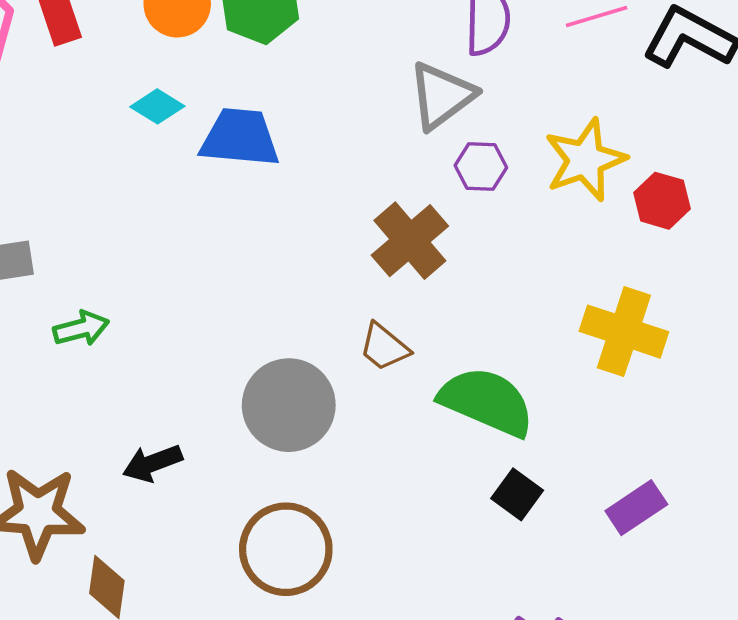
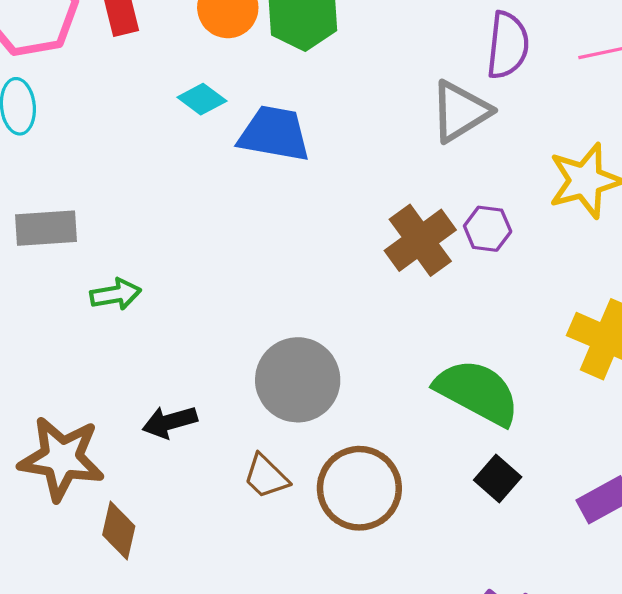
purple hexagon: (481, 166) -> (488, 229), moved
brown trapezoid: (384, 347) -> (266, 476), moved
brown circle: (286, 549) -> (359, 488), moved

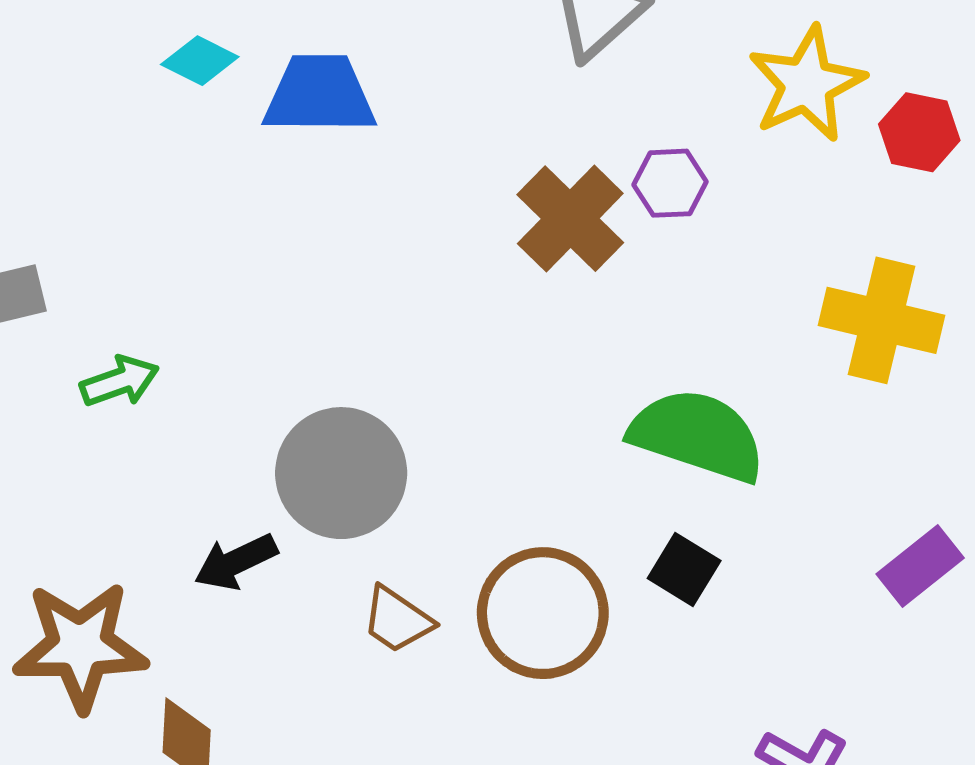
gray circle: (298, 380) -> (341, 473), moved
black square: (498, 478) -> (684, 570), moved

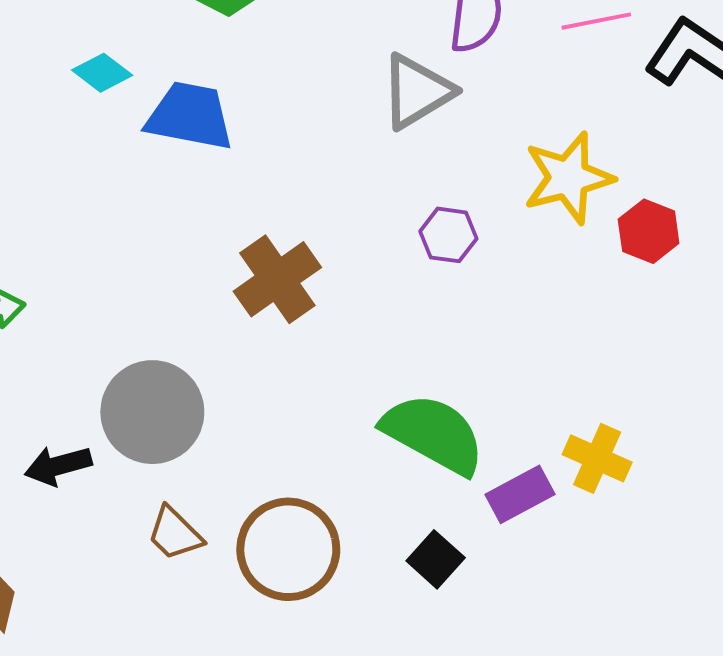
brown cross: (570, 219) -> (277, 279), moved
yellow cross: (882, 320) -> (597, 458), moved, size x0.7
purple rectangle: (920, 566) -> (520, 494), moved
black square: (684, 570) -> (436, 559), moved

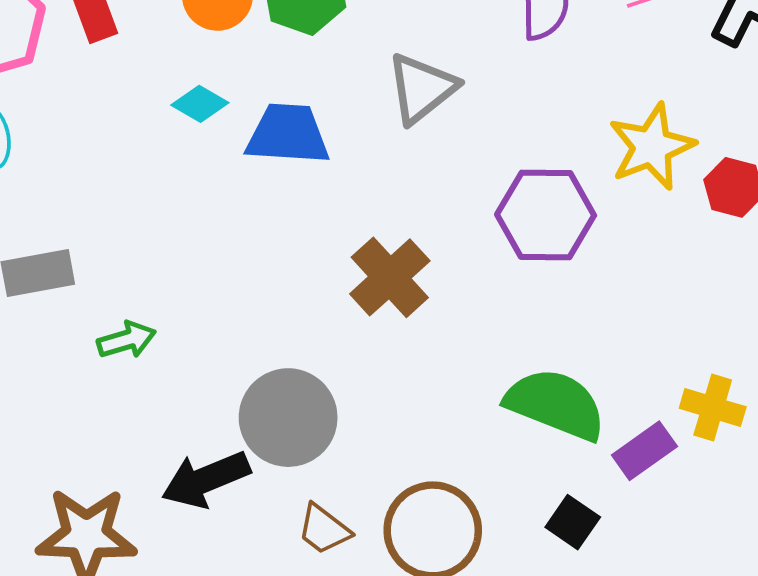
gray triangle: (417, 91) -> (422, 88), moved
purple hexagon: (448, 235) -> (546, 215), size x1.8
black arrow: (58, 466) -> (206, 479), size x1.4

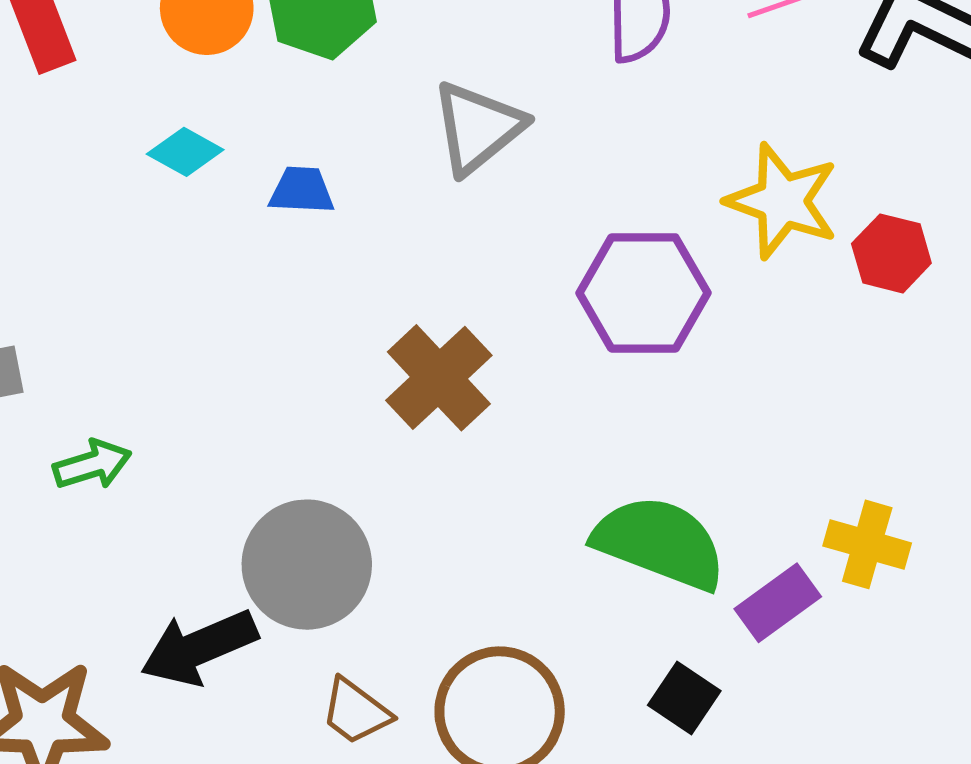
blue trapezoid: (288, 134) -> (302, 190), size x0.6
yellow star: (652, 147) -> (782, 201), turned -30

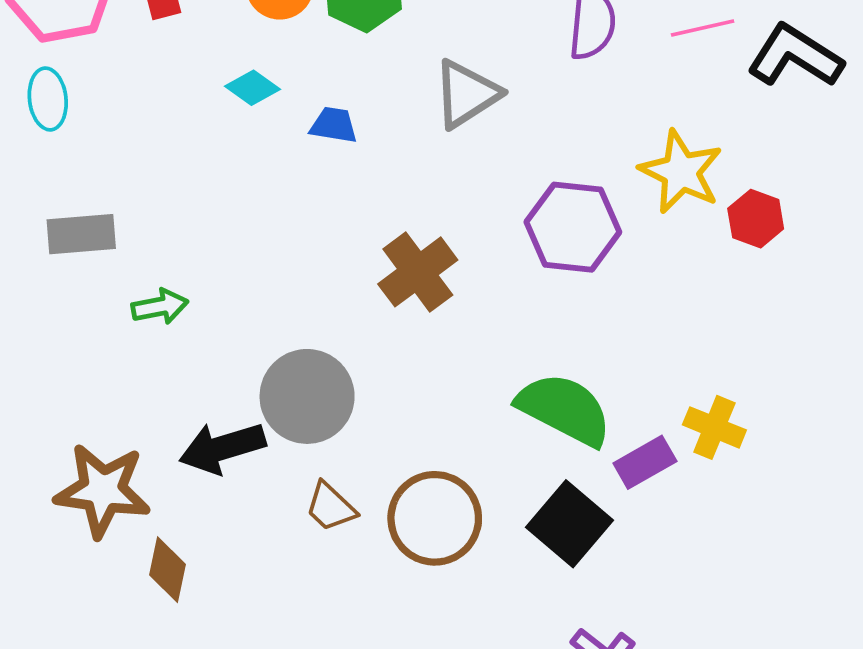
black square: (684, 698) -> (569, 524), size x1.6

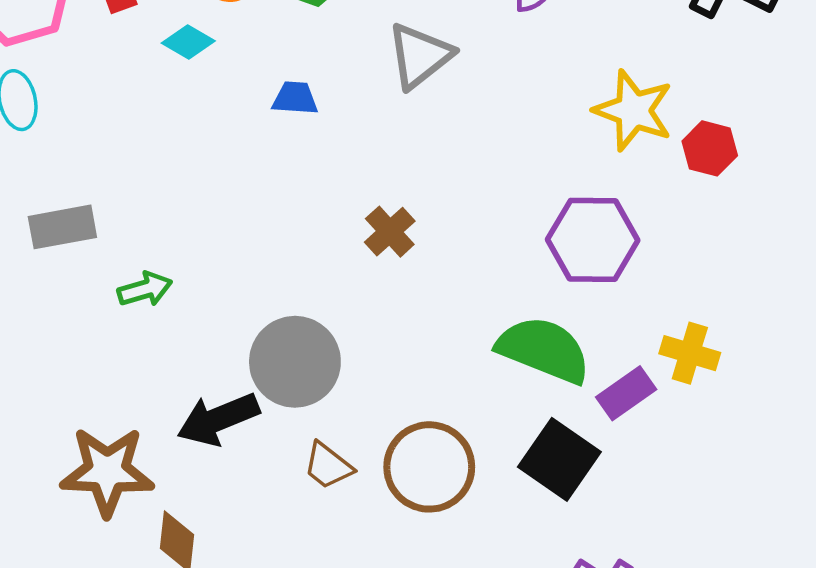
cyan diamond: (253, 88) -> (188, 42), moved
purple hexagon: (573, 227) -> (593, 240), moved
brown cross: (418, 272) -> (390, 232), size x0.7

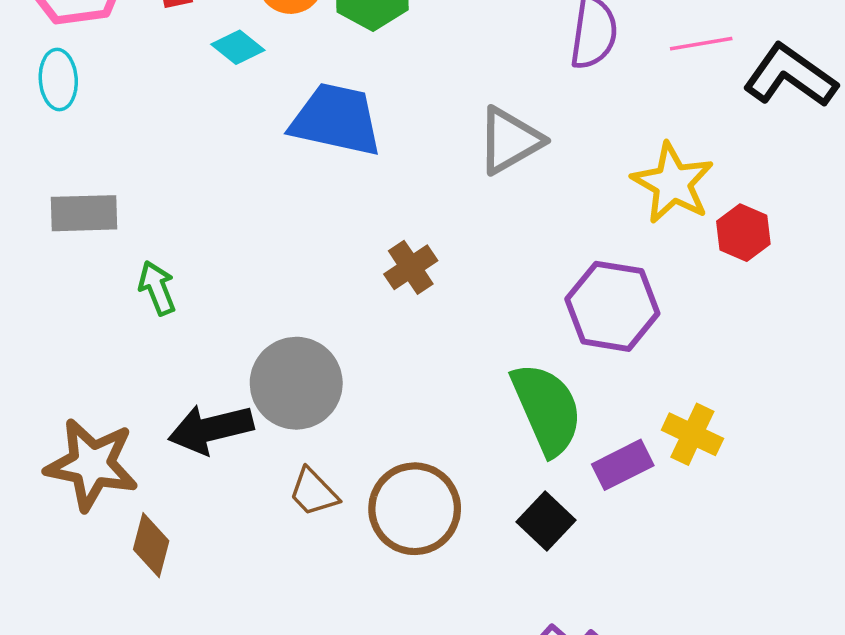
gray triangle: (420, 56) -> (510, 140), moved
blue trapezoid: (295, 98) -> (336, 120), size x2.0
green arrow: (145, 289) -> (157, 288), turned -104
green semicircle: (544, 350) -> (547, 409), turned 36
black square: (559, 459) -> (546, 521), size x0.7

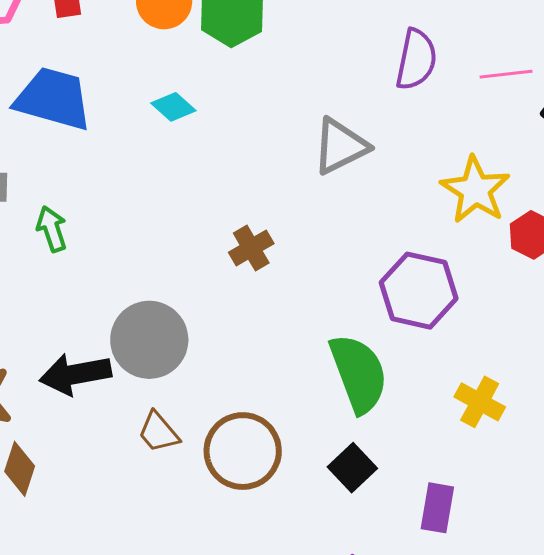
cyan diamond: (238, 47) -> (173, 107), moved
blue trapezoid: (336, 120) -> (53, 99), moved
green arrow: (157, 288) -> (52, 229), moved
purple rectangle: (623, 465) -> (437, 508), moved, turned -57

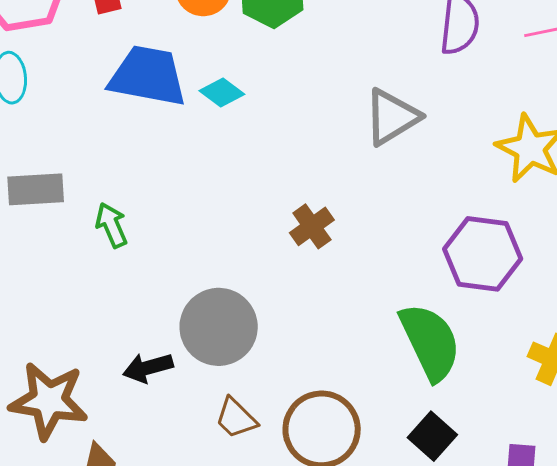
blue trapezoid: (53, 99) -> (148, 76), moved
black arrow: (75, 374) -> (148, 368), size x0.7

